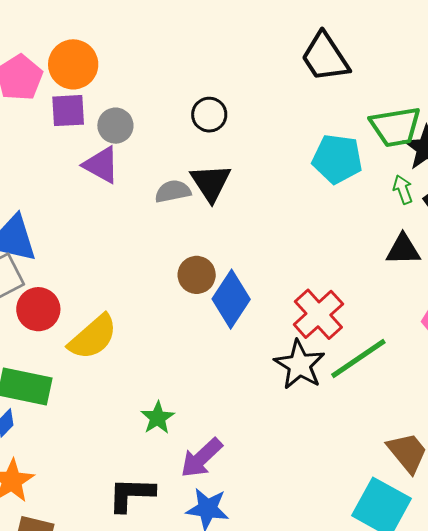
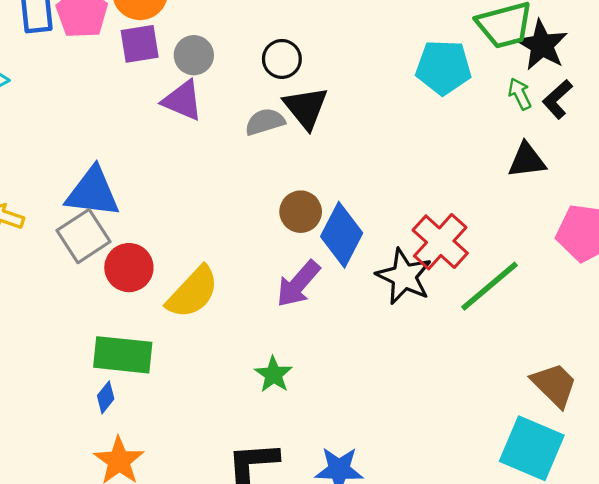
black circle: (209, 115) -> (282, 59), moved
black star: (300, 365) -> (404, 276), moved
purple arrow: (201, 458) -> (298, 284), moved

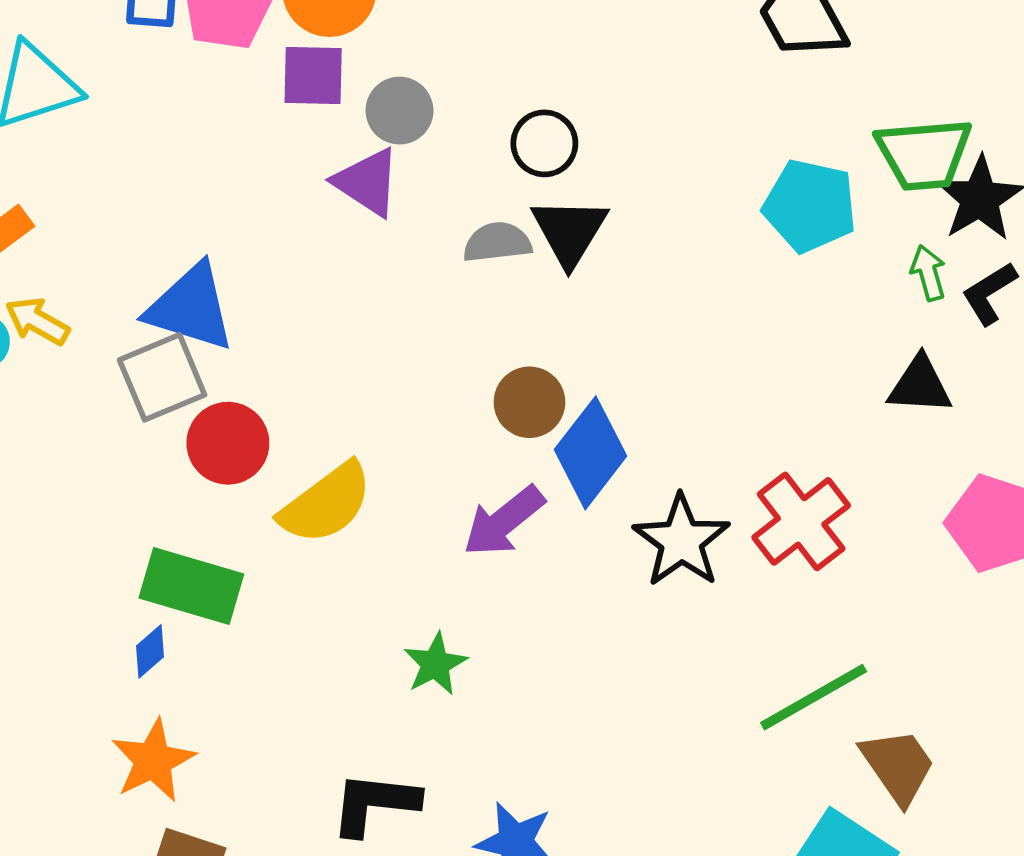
red cross: (440, 242) -> (801, 521), moved
green line: (489, 286) -> (814, 697), moved

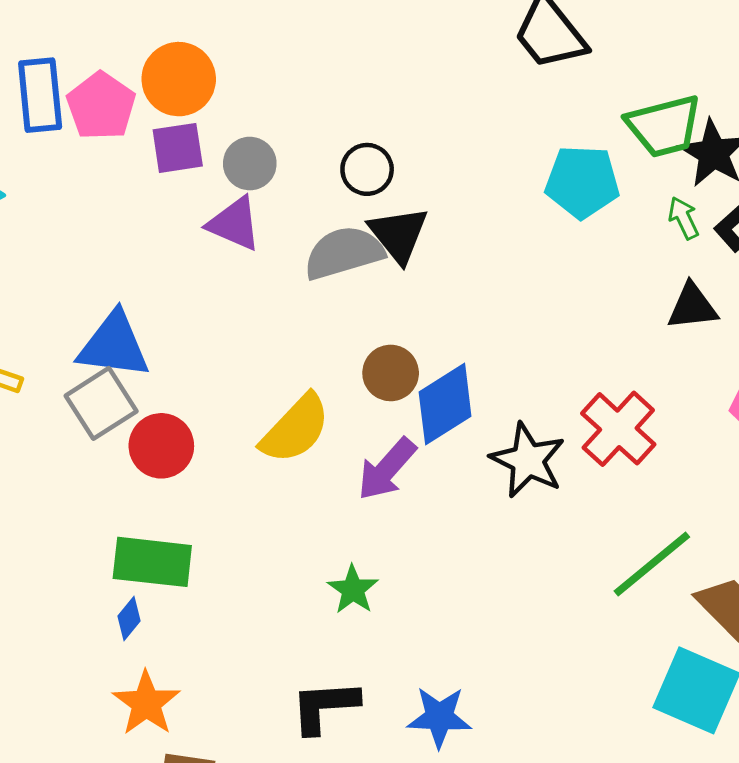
gray semicircle: (497, 242) -> (344, 253), size x1.5
blue diamond: (591, 453) -> (445, 404), turned 30
yellow semicircle: (326, 503) -> (295, 429), moved

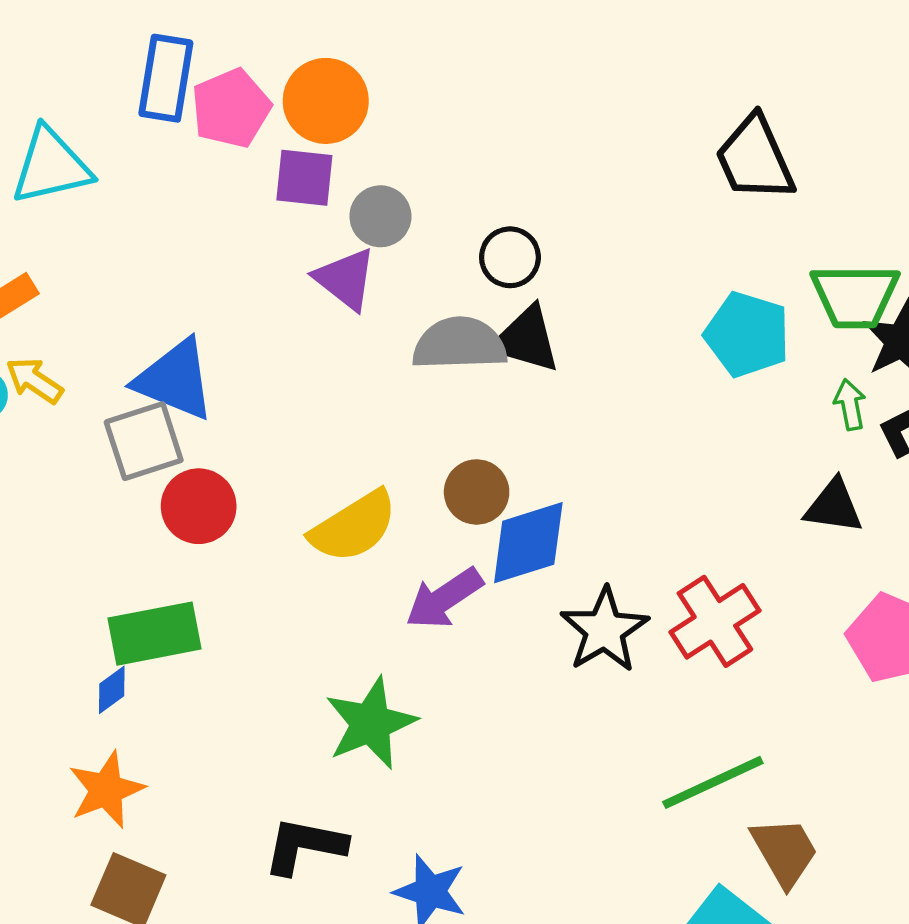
black triangle: (398, 235) -> (526, 339), turned -50
green rectangle: (152, 562) -> (154, 634), turned -32
green star: (353, 590) -> (371, 723), size x1.6

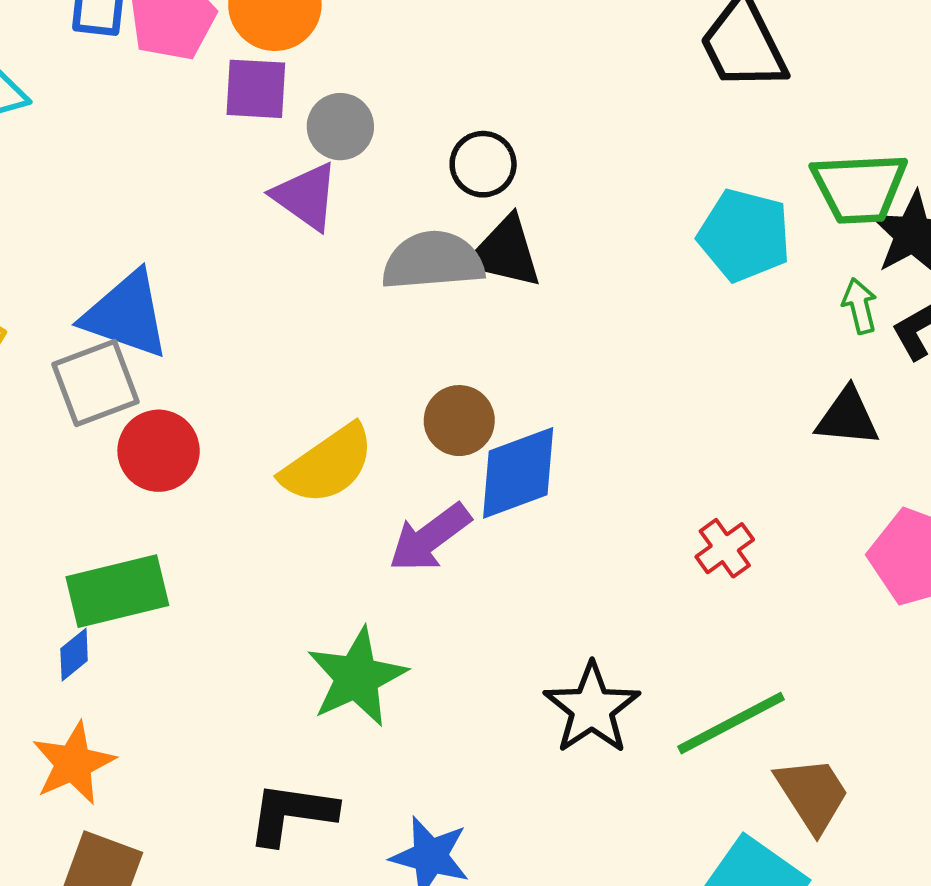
red cross: (715, 621) -> (725, 548), size x0.6
black star: (604, 630) -> (592, 708), moved

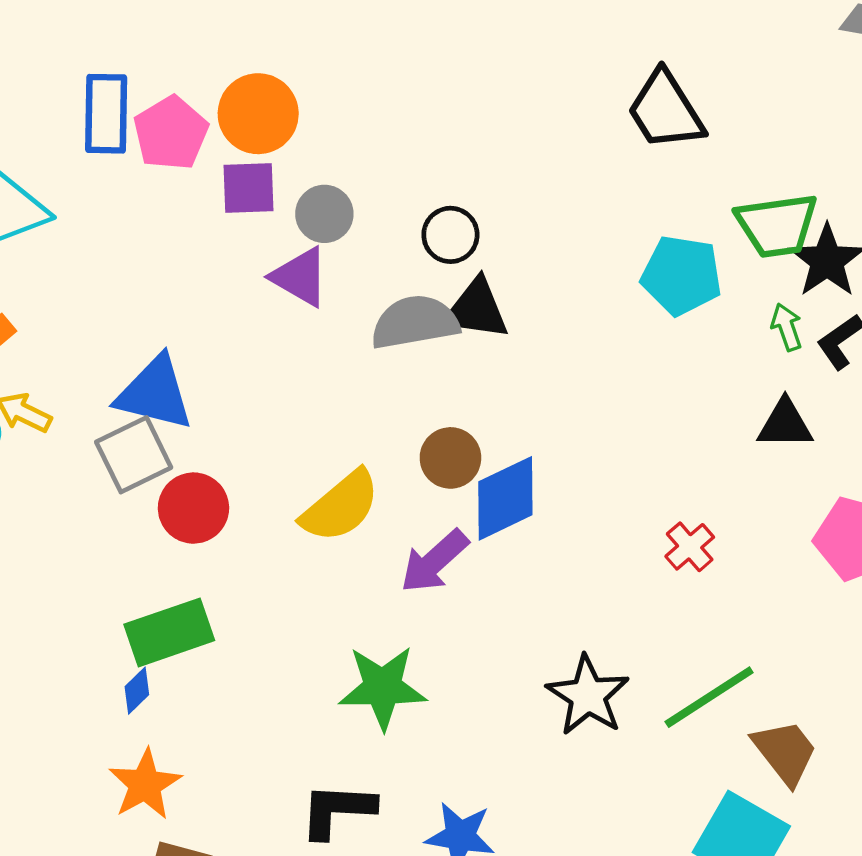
green star: (357, 677) -> (383, 687), turned 30

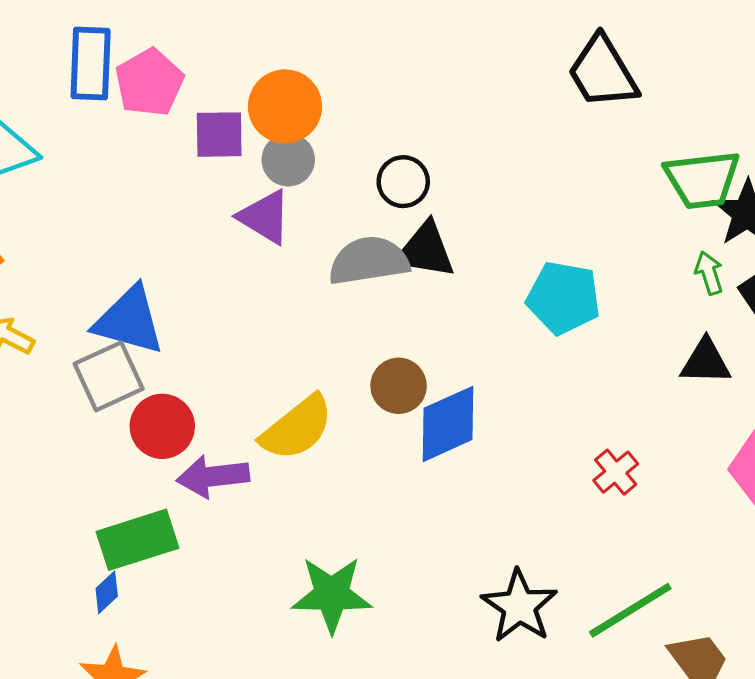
orange circle: (258, 114) -> (285, 106), moved
cyan pentagon: (682, 275) -> (563, 298), moved
purple arrow: (434, 561) -> (213, 476), moved, turned 34

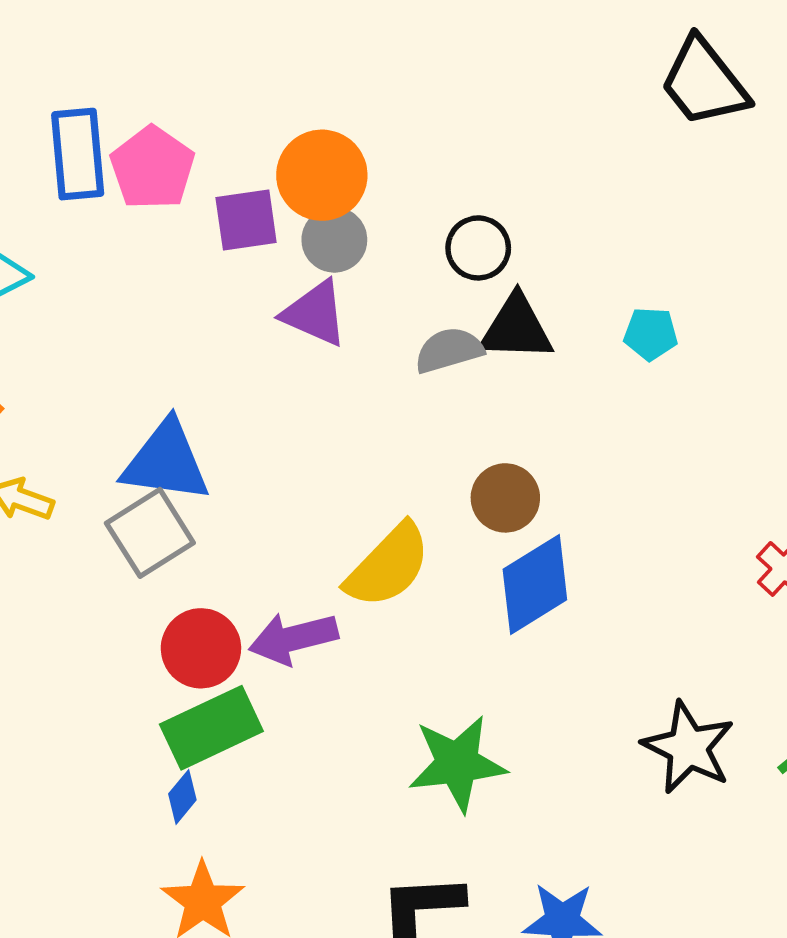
gray semicircle: (369, 261) -> (449, 350), size x0.7
cyan pentagon: (563, 298) -> (651, 334), moved, size x0.6
blue diamond: (448, 424) -> (535, 585), moved
red circle: (162, 426) -> (201, 648), moved

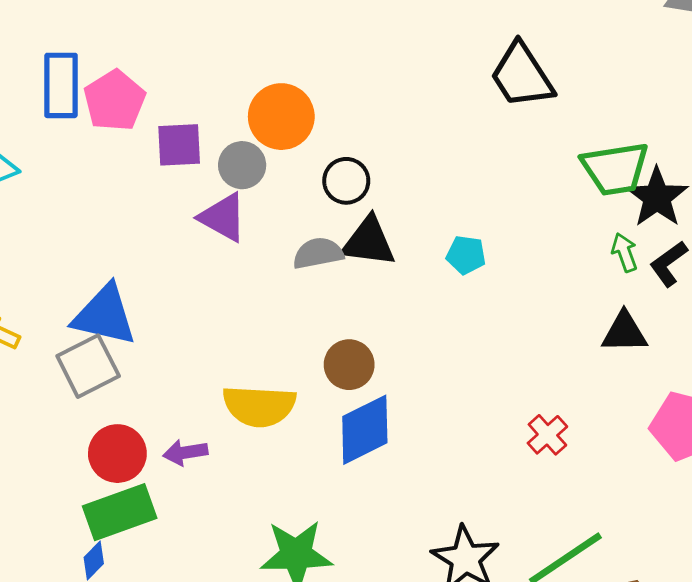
orange circle: (322, 175) -> (281, 117), moved
yellow semicircle: (388, 566) -> (259, 406), turned 44
purple arrow: (293, 638) -> (185, 452), size x0.7

